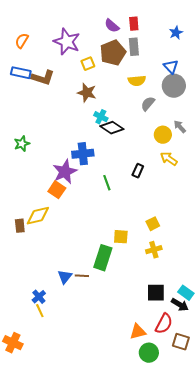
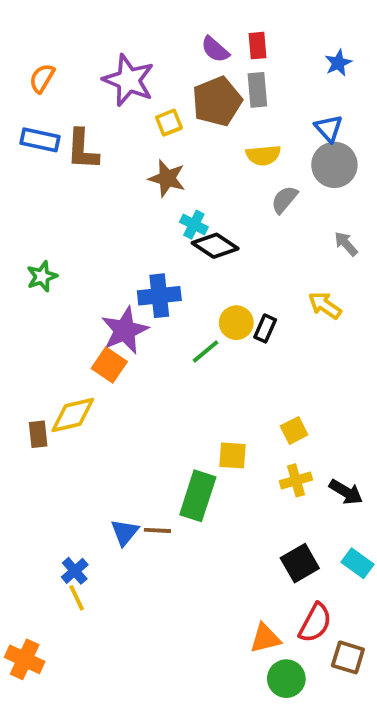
brown L-shape: (43, 78) -> (82, 149), turned 75
yellow circle: (163, 135) -> (236, 323), moved
green line: (107, 183) -> (206, 352), turned 70
black square: (156, 293) -> (300, 563), turned -30
black arrow: (180, 305) -> (346, 492), moved

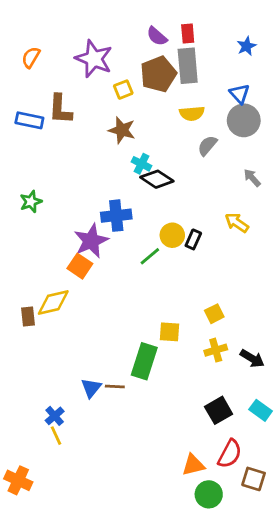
gray rectangle: (257, 90) -> (188, 66), size x1.4
blue rectangle: (40, 140) -> (29, 120), moved

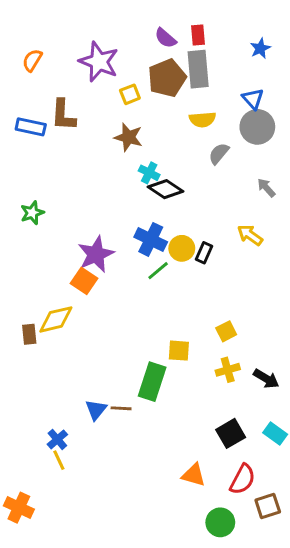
blue cross: (116, 216) -> (151, 239), moved, turned 32
orange triangle: (193, 465) -> (194, 475), moved, turned 30
brown square: (254, 479) -> (268, 506), turned -35

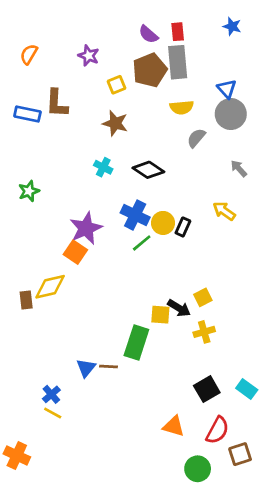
blue star: (260, 48) -> (232, 26), moved, turned -30
purple star: (99, 62) -> (89, 56), size x0.6
cyan cross: (149, 173) -> (103, 167), moved
black arrow: (266, 379) -> (179, 308), moved
yellow line: (59, 460) -> (53, 413), turned -36

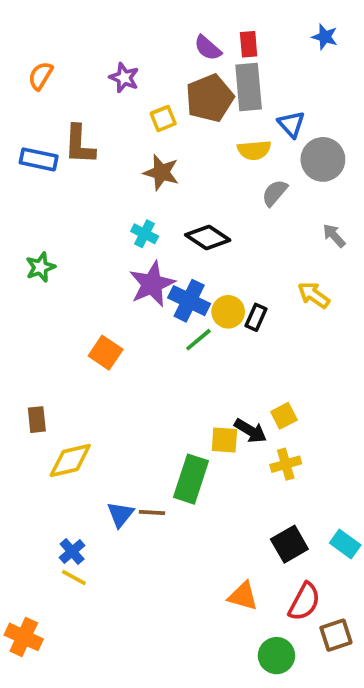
blue triangle: (227, 89) -> (291, 124), moved
purple star: (86, 228) -> (152, 284), moved
yellow diamond: (50, 287) -> (70, 460), moved

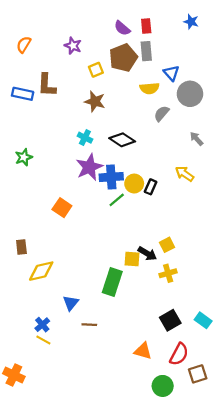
gray rectangle: (249, 87) -> (146, 51), size x0.7
blue cross: (189, 301) -> (111, 177), turned -30
brown line: (152, 512) -> (89, 325), moved

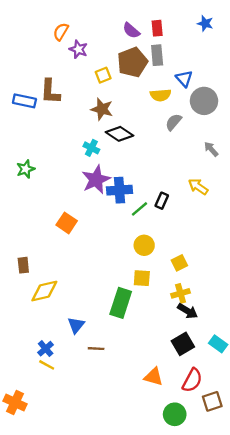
orange semicircle: (24, 45) -> (61, 32), moved
black diamond: (122, 140) -> (120, 134), moved
yellow circle: (134, 184) -> (144, 245), moved
green line: (117, 200) -> (139, 209), moved
black arrow: (147, 254) -> (188, 311), moved

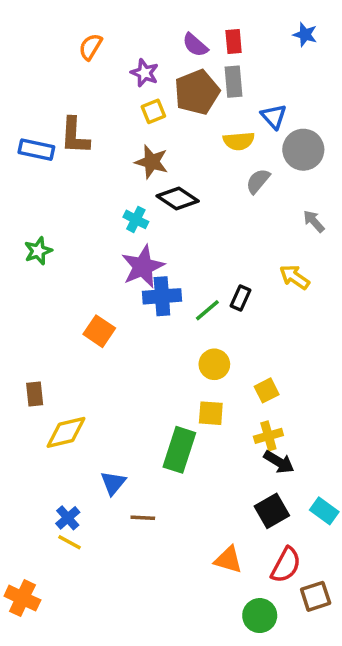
purple star: (78, 49) -> (145, 73), moved
blue cross: (120, 190) -> (162, 296), moved

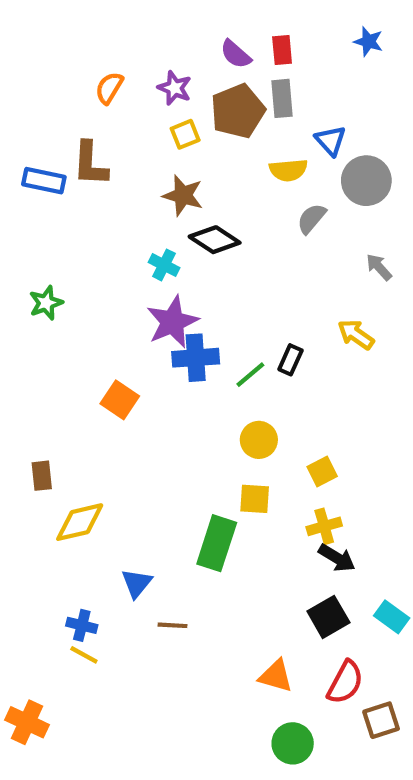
orange semicircle: (90, 47) -> (109, 88), moved
blue cross: (68, 518) -> (82, 625), turned -35
green circle: (260, 616) -> (293, 743), moved

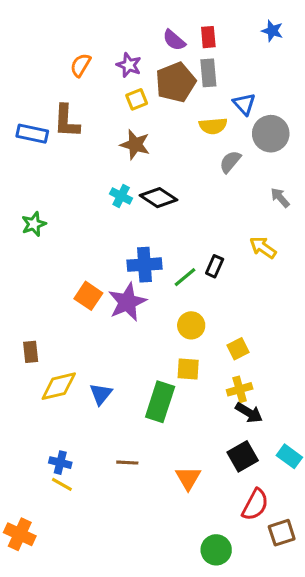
black diamond: (215, 240) -> (158, 198), moved
purple star: (172, 322) -> (127, 302), moved
blue triangle: (137, 583) -> (101, 394), moved
orange triangle: (276, 676) -> (188, 478), moved, turned 44

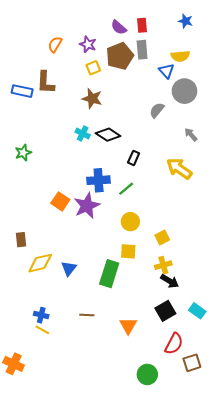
yellow semicircle: (213, 126) -> (180, 56), moved
yellow arrow: (263, 247) -> (179, 169), size x1.4
black rectangle: (215, 266) -> (134, 158), moved

